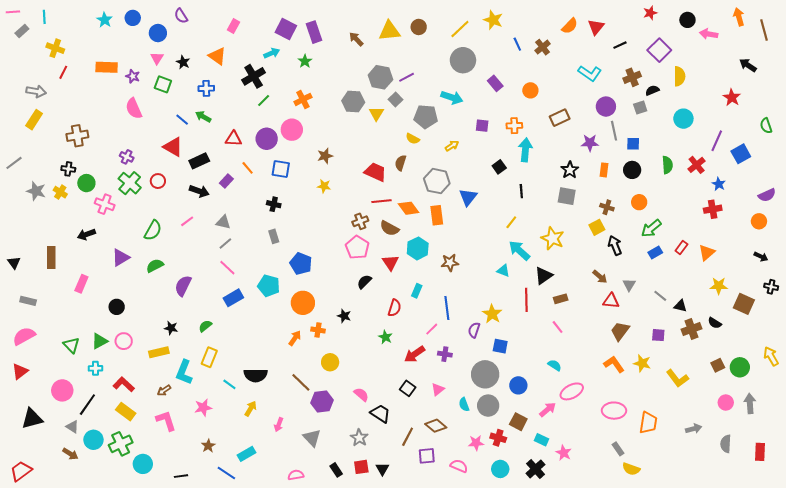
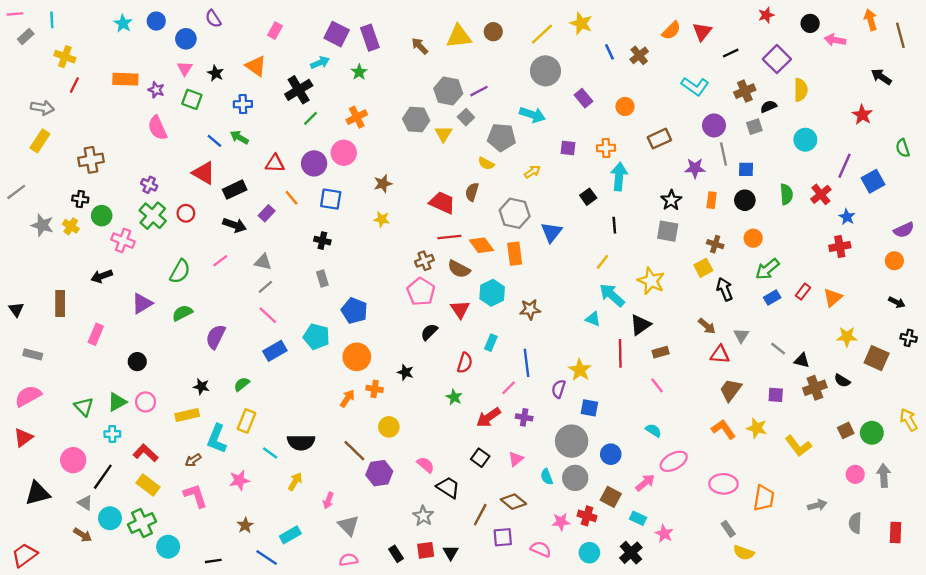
gray triangle: (312, 438) -> (348, 525), moved

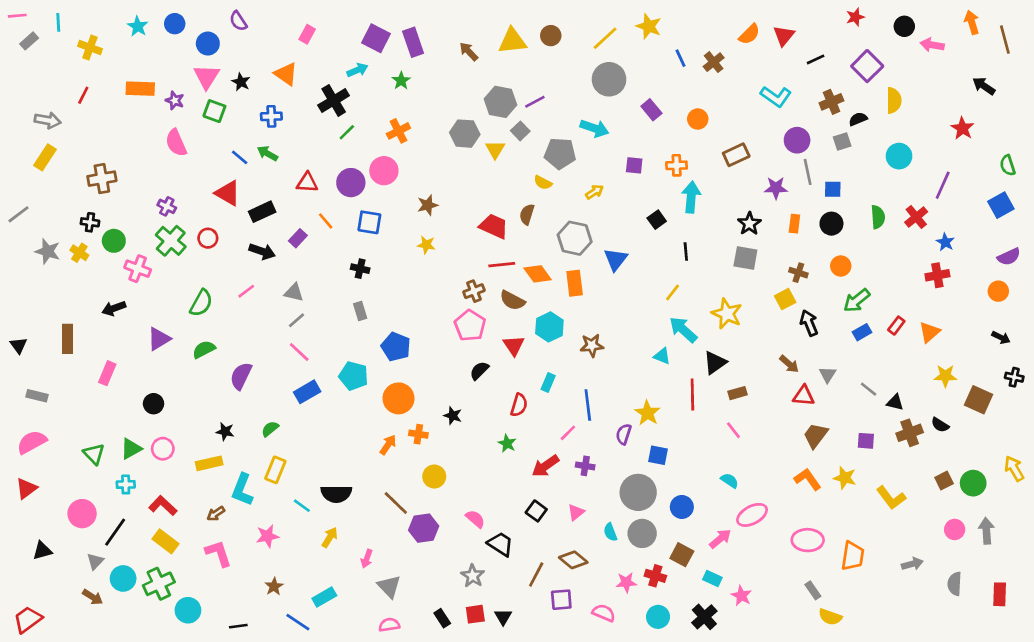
yellow cross: (65, 57) -> (90, 48), moved
pink triangle: (185, 68) -> (206, 77), size x1.5
blue square: (873, 181) -> (1001, 205), moved
black triangle: (38, 493) -> (42, 551), size x0.7
gray triangle: (85, 503) -> (95, 561), turned 42

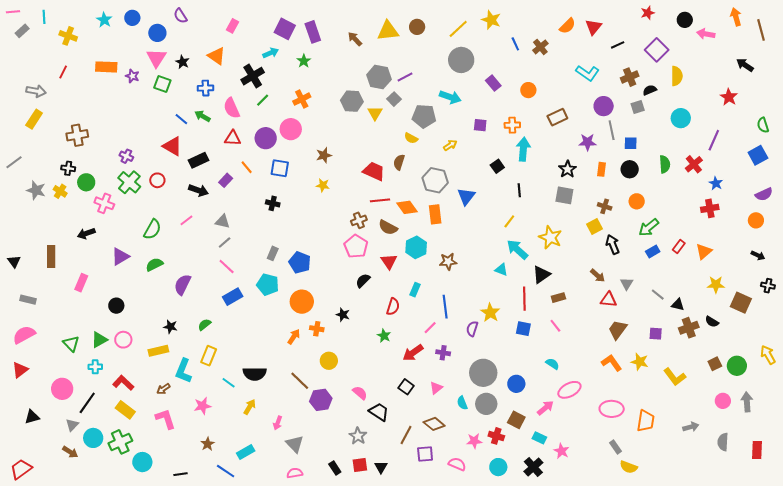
pink semicircle: (176, 143) -> (232, 108), moved
gray rectangle: (360, 311) -> (273, 253), moved, turned 40
blue square: (658, 455) -> (523, 329), moved

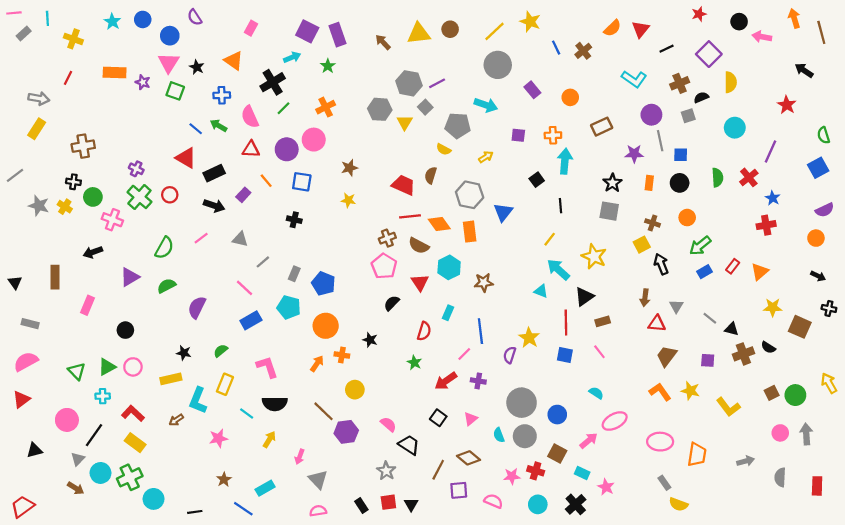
gray line: (225, 242) -> (263, 262), moved
brown arrow: (598, 276) -> (645, 298), turned 56
pink L-shape: (165, 419) -> (267, 367), moved

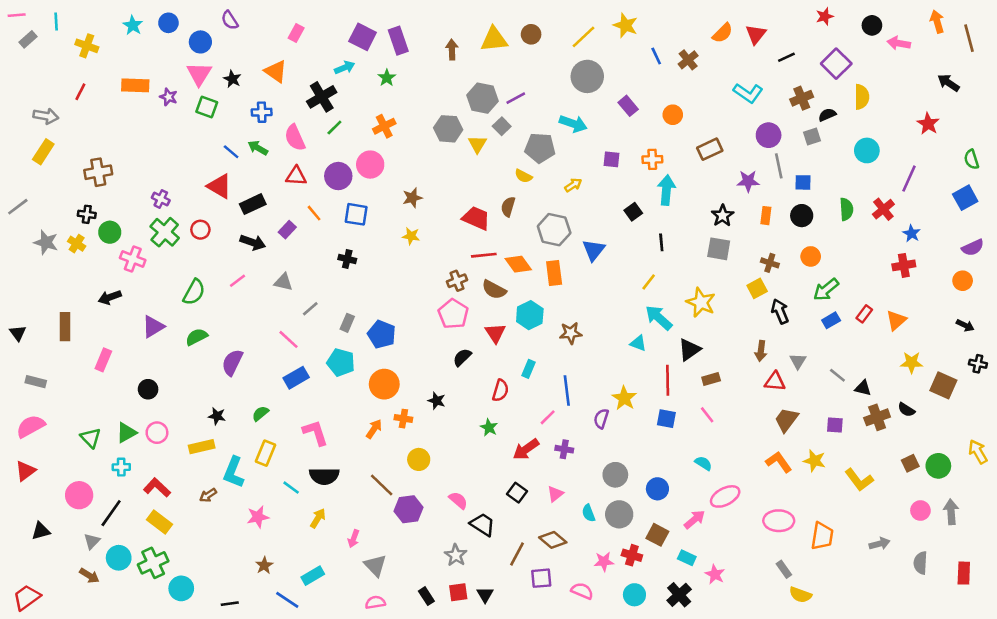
brown arrow: (383, 42) -> (452, 50), turned 42
gray circle: (522, 403) -> (615, 475), size x0.7

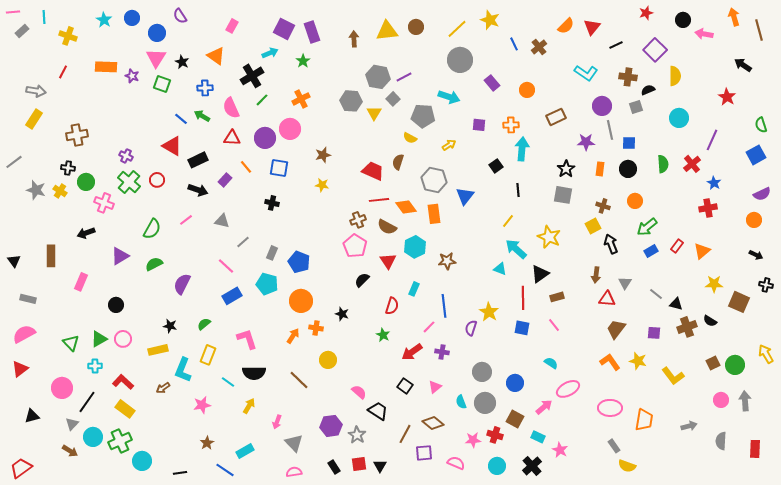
brown cross: (802, 98) -> (628, 77), turned 30
purple hexagon: (408, 509) -> (331, 426), moved

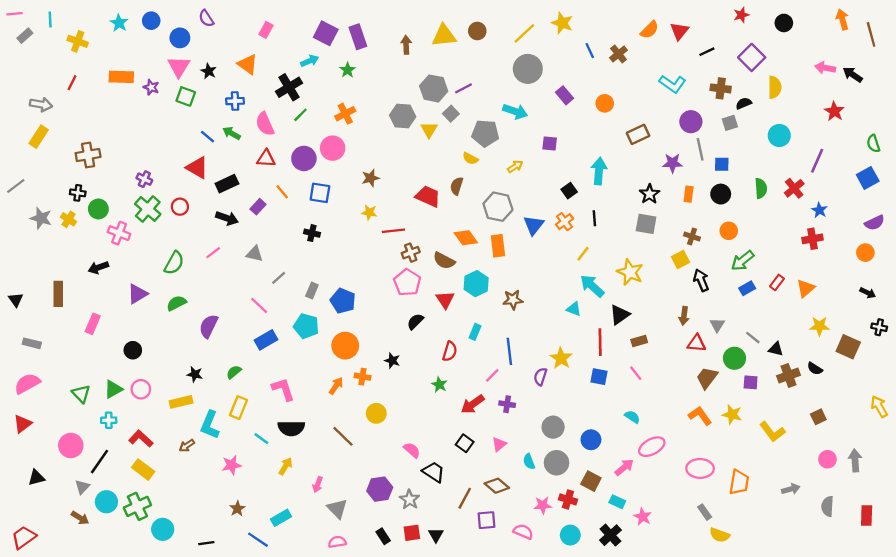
pink arrow: (704, 34) -> (825, 68), moved
orange cross: (511, 125) -> (565, 222), moved, turned -35
red line: (379, 200) -> (393, 231), moved
green circle: (735, 365) -> (734, 358), moved

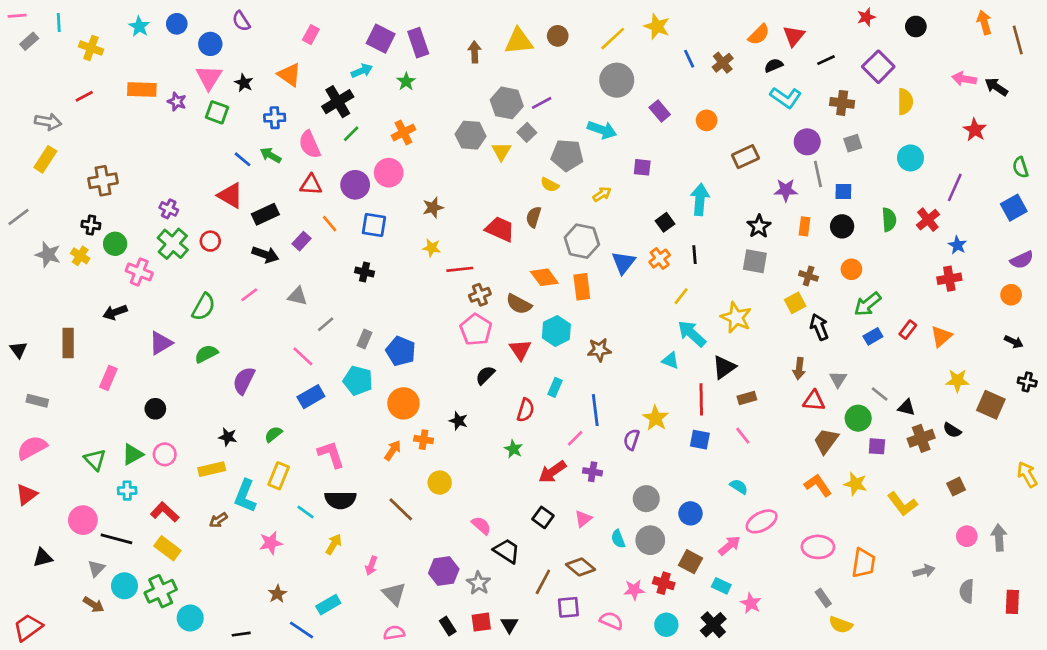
red line: (72, 83) -> (84, 96), turned 35
black semicircle: (744, 103) -> (774, 65), moved
black line: (100, 462) -> (116, 539), turned 70

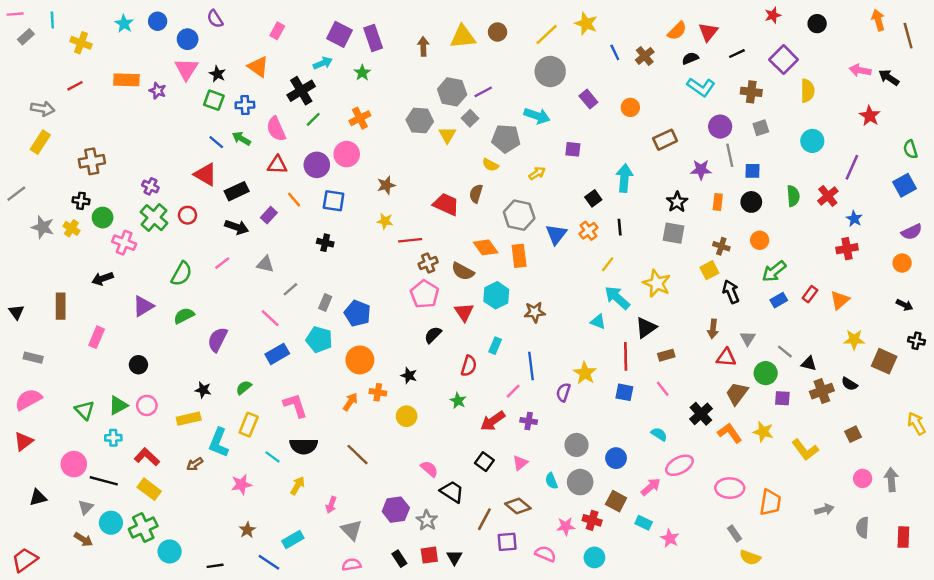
green square: (217, 112) -> (214, 100), moved
yellow circle: (440, 483) -> (407, 416), moved
black cross: (713, 625) -> (701, 414), moved

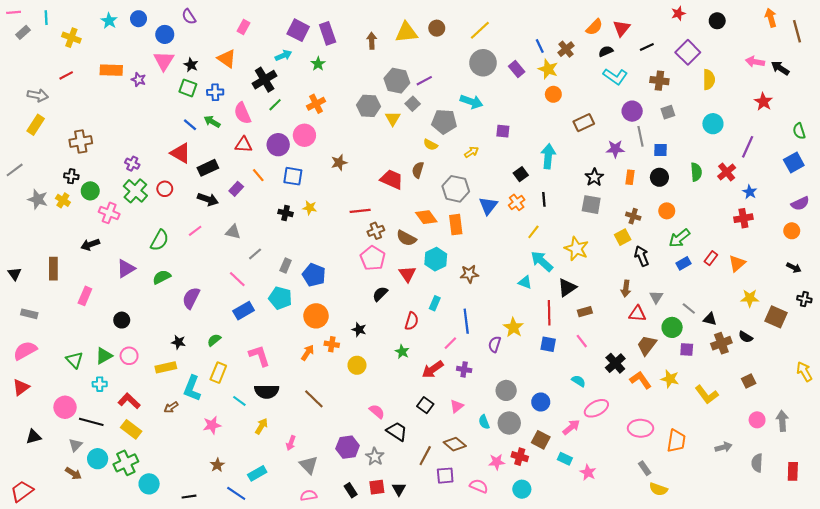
yellow star: (586, 24) -> (548, 69), moved
purple rectangle: (588, 99) -> (517, 69), moved
yellow star: (385, 221) -> (310, 208), moved

